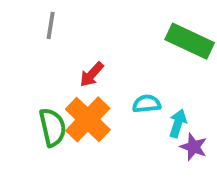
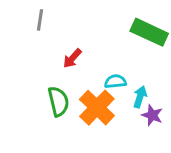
orange cross: (88, 119) -> (97, 108), moved
green semicircle: (53, 127) -> (58, 101), moved

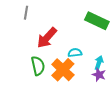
red arrow: (72, 58) -> (47, 38), size x1.6
cyan arrow: (140, 97) -> (99, 63), moved

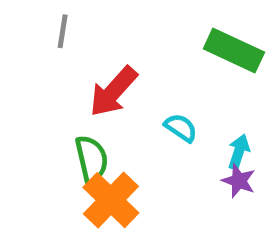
cyan semicircle: (75, 53) -> (181, 128), turned 40
orange cross: (63, 70) -> (111, 200), moved

